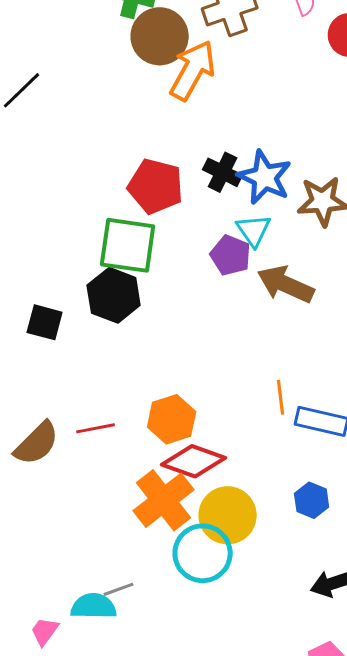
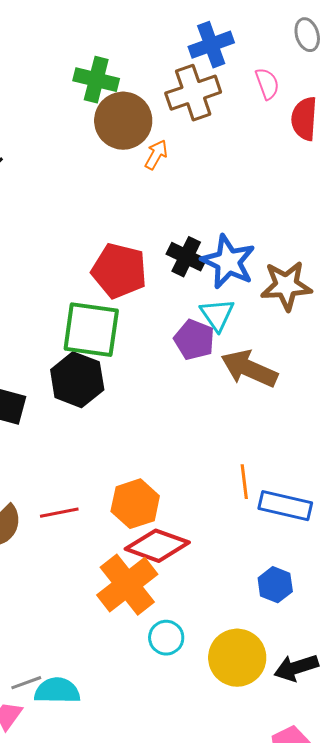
orange arrow: (193, 70) -> (156, 155), size x0.5
yellow circle: (228, 515) -> (237, 658), moved
cyan circle: (203, 553) -> (166, 638), size x0.6
gray line: (119, 589) -> (26, 683), moved

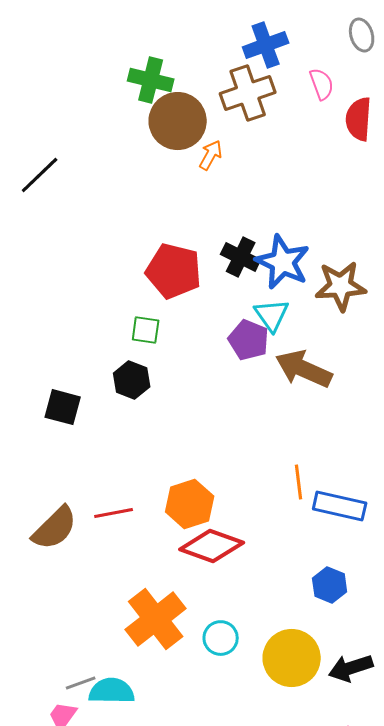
green square: (91, 330) -> (146, 330), size x0.5
black hexagon: (77, 380) -> (132, 380), size x0.7
orange cross: (127, 585) -> (156, 619), moved

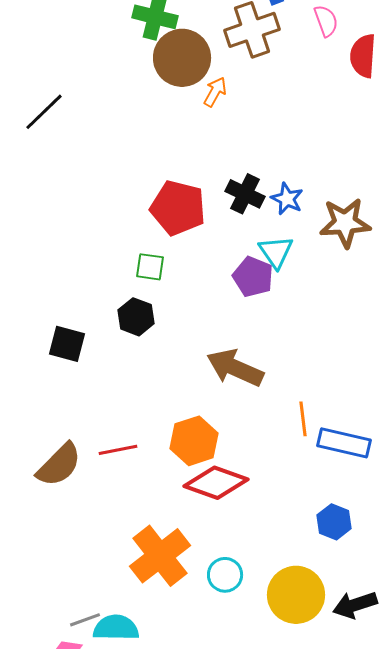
blue star: (283, 262) -> (287, 199), size x0.6
brown arrow: (304, 369) -> (235, 368), moved

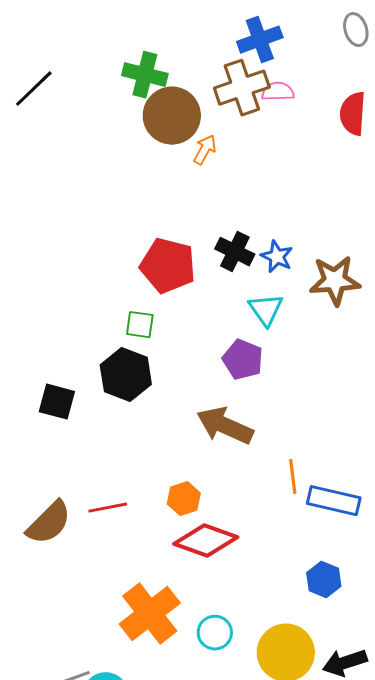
pink semicircle: (326, 21) -> (278, 92), moved, turned -72
black line: (44, 112) -> (34, 89), moved
purple pentagon: (253, 277) -> (243, 360), moved
black hexagon: (136, 317) -> (126, 375), size x1.4
orange hexagon: (194, 441) -> (184, 499), size x0.7

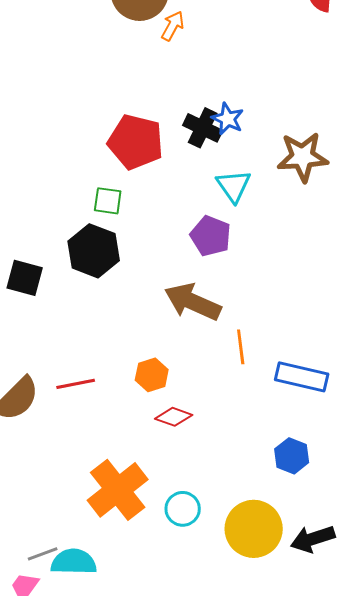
blue star: (277, 257) -> (228, 119), moved
orange line: (293, 477) -> (241, 347), moved
red diamond: (206, 541) -> (174, 417), size x0.6

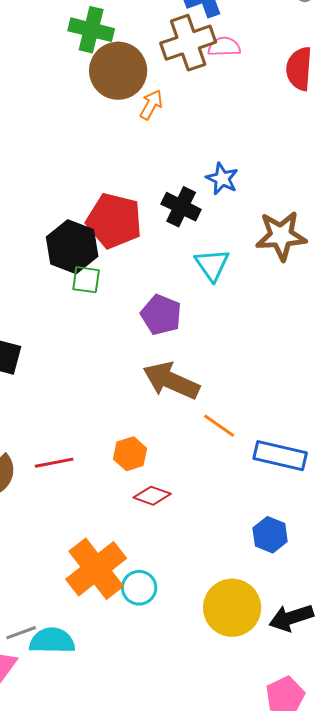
blue star: (228, 119) -> (222, 179), moved
purple pentagon: (211, 236) -> (161, 315), moved
black hexagon: (94, 251) -> (72, 247), moved
orange line: (241, 347) -> (219, 426), turned -48
cyan circle: (183, 509) -> (139, 588), moved

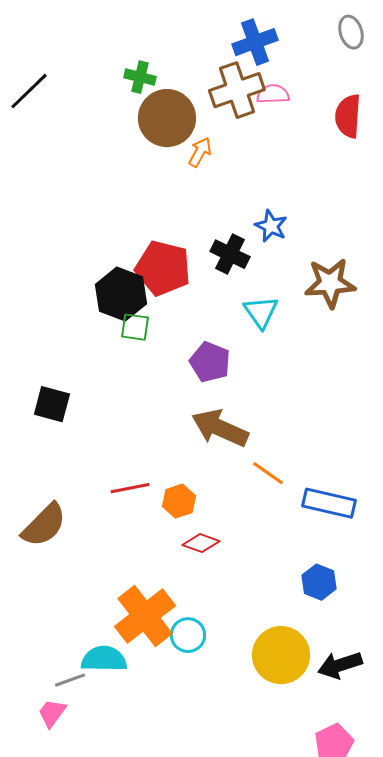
green cross: (91, 30) -> (140, 77), size x0.7
red line: (54, 463) -> (130, 488), moved
cyan semicircle: (52, 641) -> (104, 659), moved

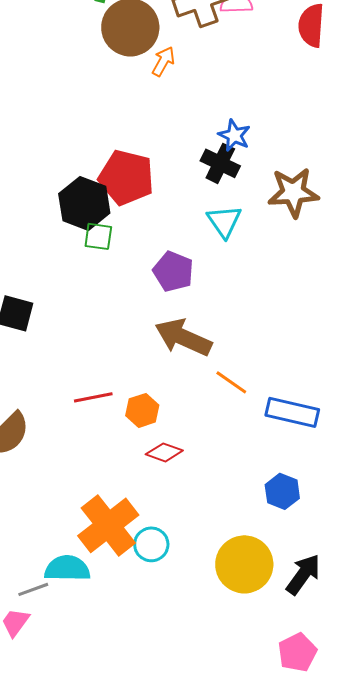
black cross: (230, 254) -> (220, 163), moved
black arrow: (340, 665) -> (303, 574), turned 144

